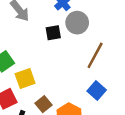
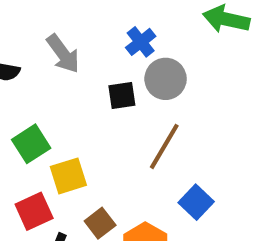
brown line: (95, 55) -> (164, 146), moved

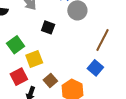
black square: (122, 96) -> (48, 27), moved, turned 32
brown line: (164, 146) -> (103, 40), moved

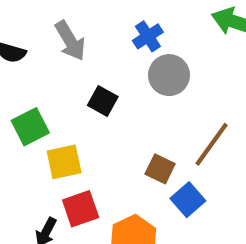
red square: (19, 77) -> (81, 209), moved
brown square: (50, 81) -> (160, 169), moved, turned -32

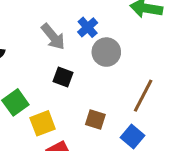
gray arrow: (70, 41) -> (53, 37), moved
brown square: (160, 169) -> (95, 120), moved

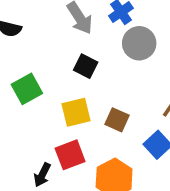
yellow square: (43, 123) -> (76, 112), moved

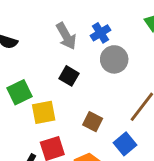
yellow square: (76, 112) -> (44, 112), moved

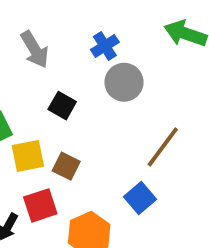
gray arrow: (66, 36) -> (35, 49), moved
brown square: (93, 122) -> (66, 166), moved

